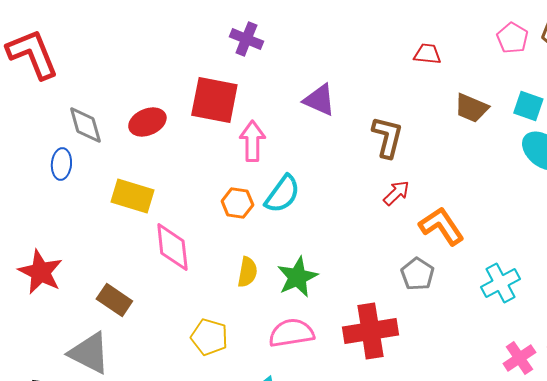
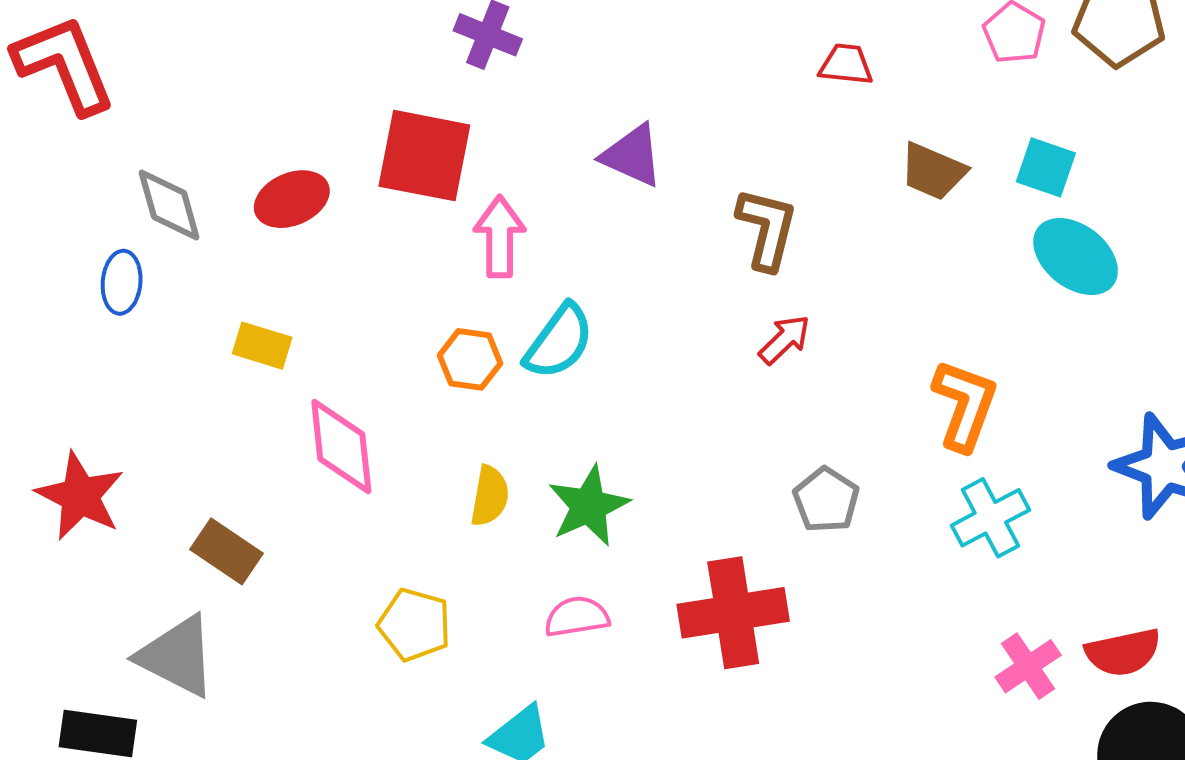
yellow rectangle: (132, 196) -> (262, 346), size x0.7
orange L-shape: (441, 226) -> (965, 405), moved, turned 54
pink semicircle: (291, 333) -> (577, 617), size x0.7

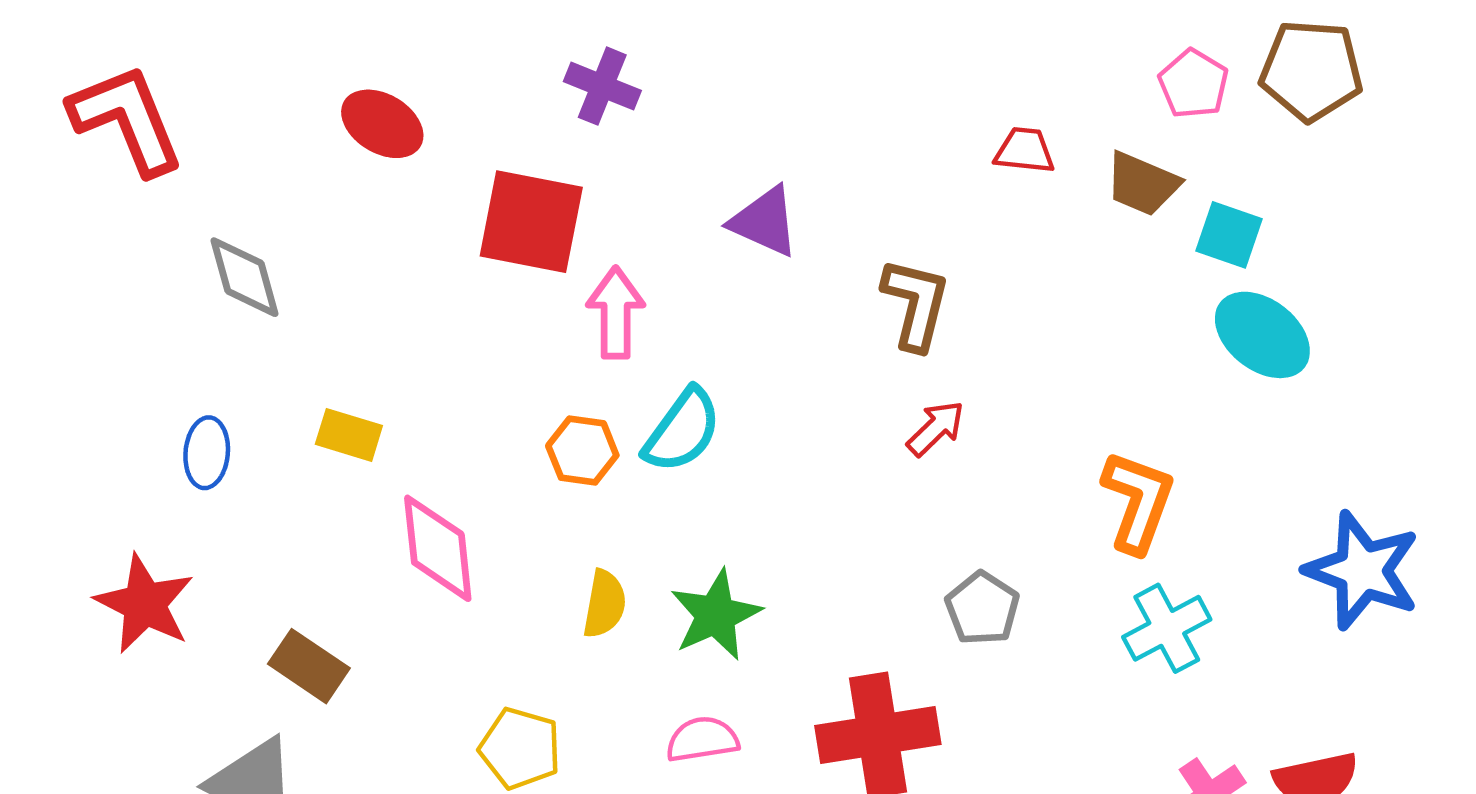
red trapezoid: (846, 64) -> (1025, 150), moved
brown trapezoid: (933, 171) -> (1142, 184), moved
red ellipse: (292, 199) -> (382, 124), moved, turned 54
blue ellipse: (122, 282) -> (207, 453), moved

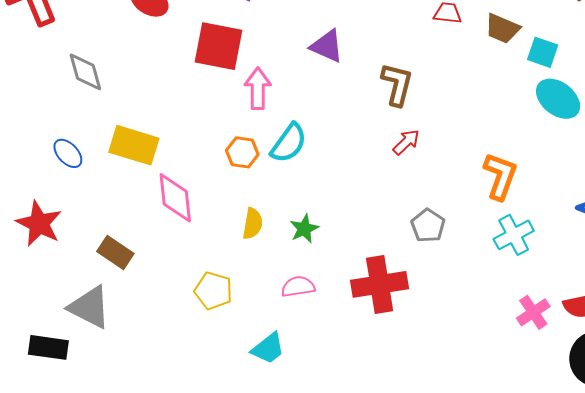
yellow rectangle: (349, 435) -> (134, 145), size x1.6
blue ellipse: (207, 453) -> (68, 153), turned -48
green star: (716, 615) -> (304, 229), size x0.7

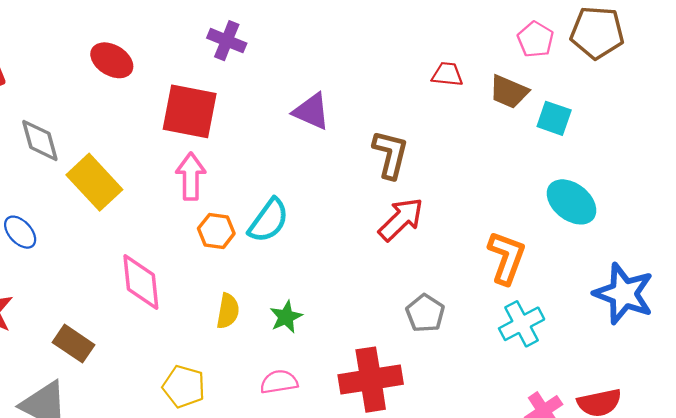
pink arrow: (258, 88) -> (191, 176), moved
cyan ellipse: (558, 99) -> (572, 202), moved
red arrow: (406, 142) -> (401, 219), size x1.5
yellow rectangle: (134, 145) -> (94, 182), moved, turned 30

